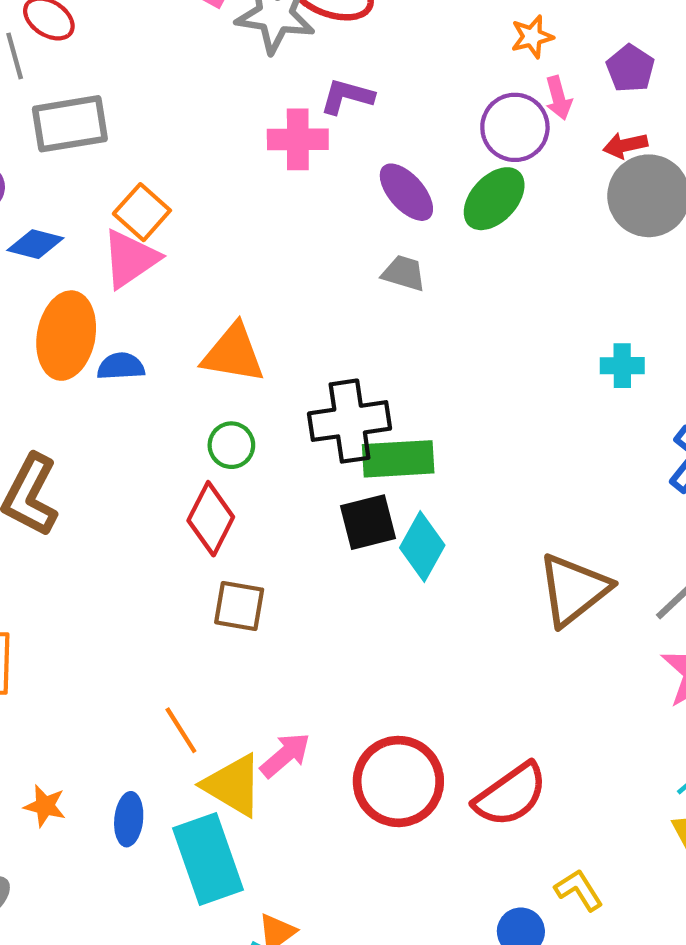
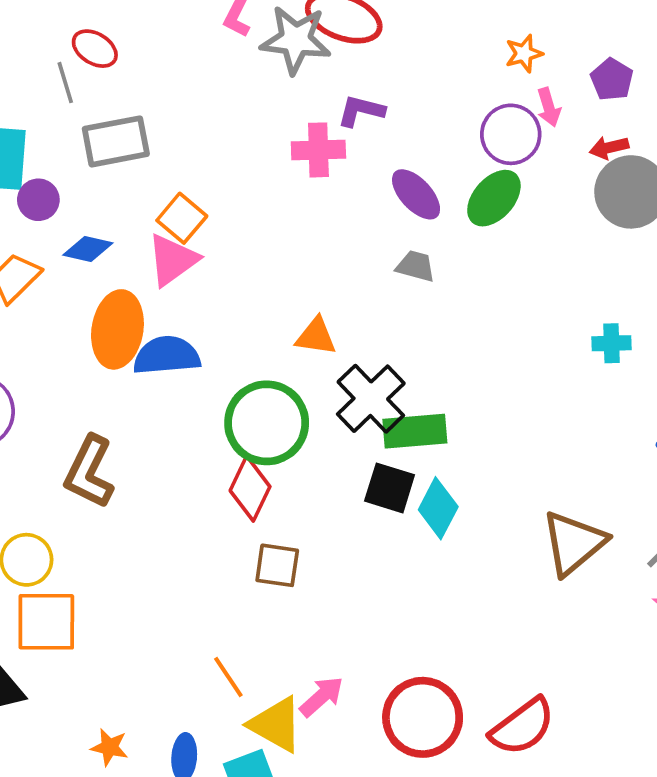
orange triangle: (233, 353) -> (316, 336), moved, size x0.7
blue semicircle: (121, 366) -> (167, 355), size x1.6
black cross: (350, 421) -> (371, 399), turned -34
green circle: (231, 445) -> (267, 423), size x2.0
black square: (368, 522) -> (390, 488), turned 33

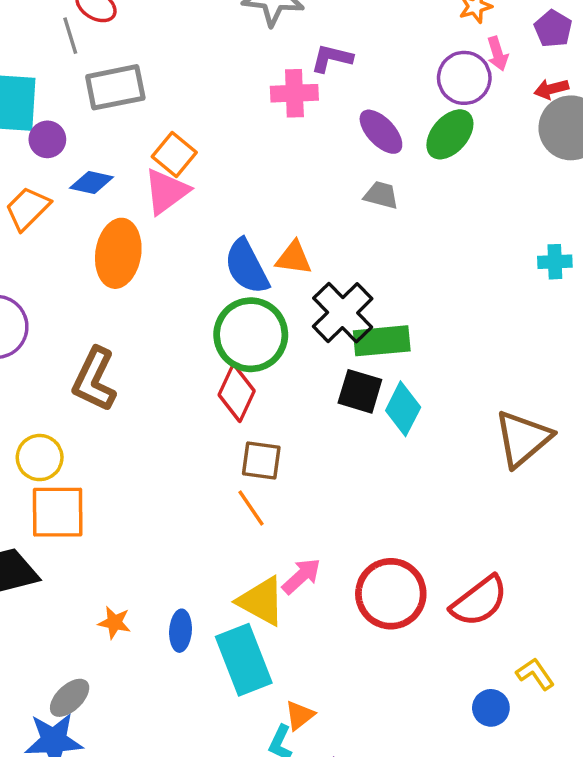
blue semicircle: (167, 355) -> (247, 267), moved, turned -112
orange line: (228, 677) -> (251, 508), moved

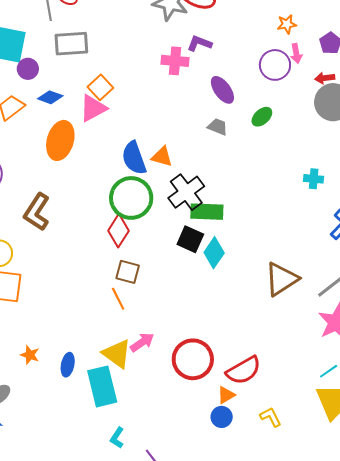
green ellipse: (450, 134) -> (262, 117), moved, size x0.7
blue circle: (491, 708) -> (222, 417), moved
orange triangle: (300, 715) -> (226, 395), moved

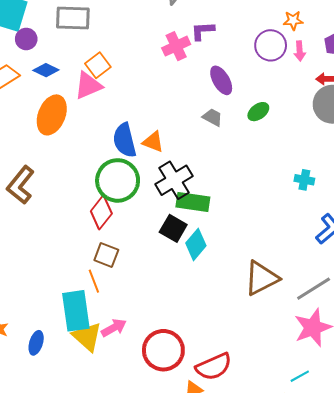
purple L-shape: (199, 43) -> (203, 31), turned -30
pink cross: (175, 61) -> (176, 46), turned -36
purple circle: (275, 65) -> (271, 45), moved
cyan rectangle: (102, 386) -> (76, 311), moved

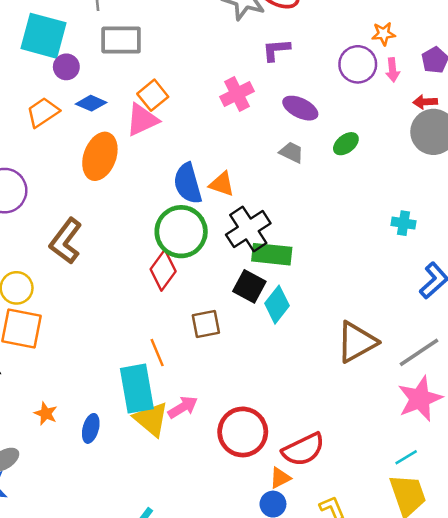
pink cross: (176, 46) -> (237, 94), moved
purple ellipse: (221, 80) -> (300, 108), turned -32
brown square: (106, 255) -> (206, 324), moved, turned -30

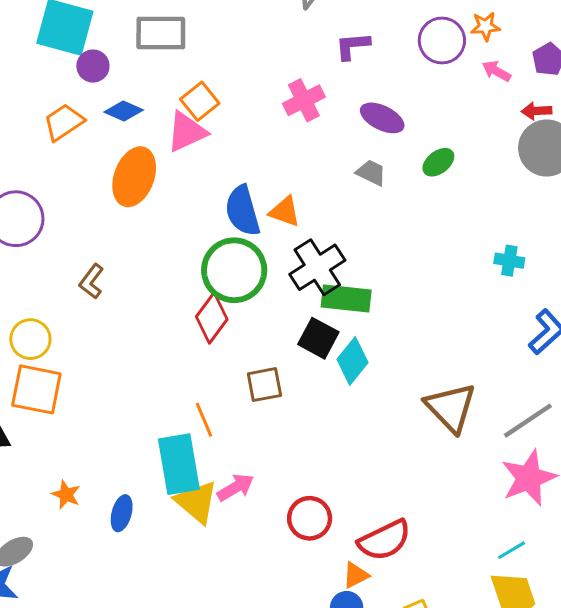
purple circle: (358, 64) -> (442, 40), moved
pink arrow: (393, 70) -> (496, 71), turned 125
brown L-shape: (66, 241) -> (91, 281), size x0.6
brown triangle: (357, 342) -> (451, 408), turned -45
red circle: (243, 432) -> (310, 518), size x0.7

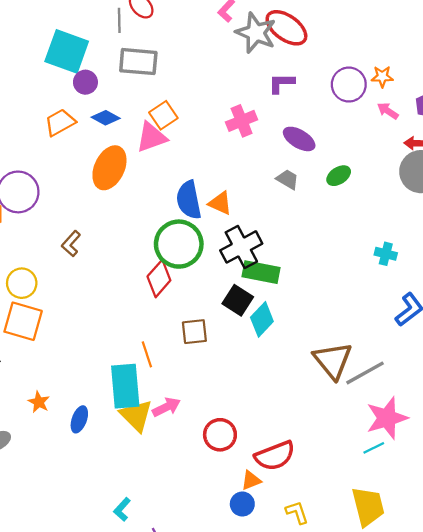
gray line: (528, 421) -> (365, 373), moved
cyan line: (512, 550) -> (374, 448), moved

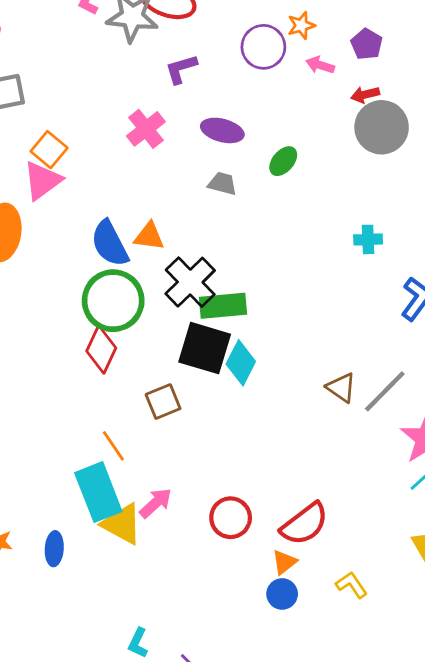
black square: (238, 300) -> (205, 348), size x1.4
brown triangle: (333, 360) -> (341, 388), size x0.6

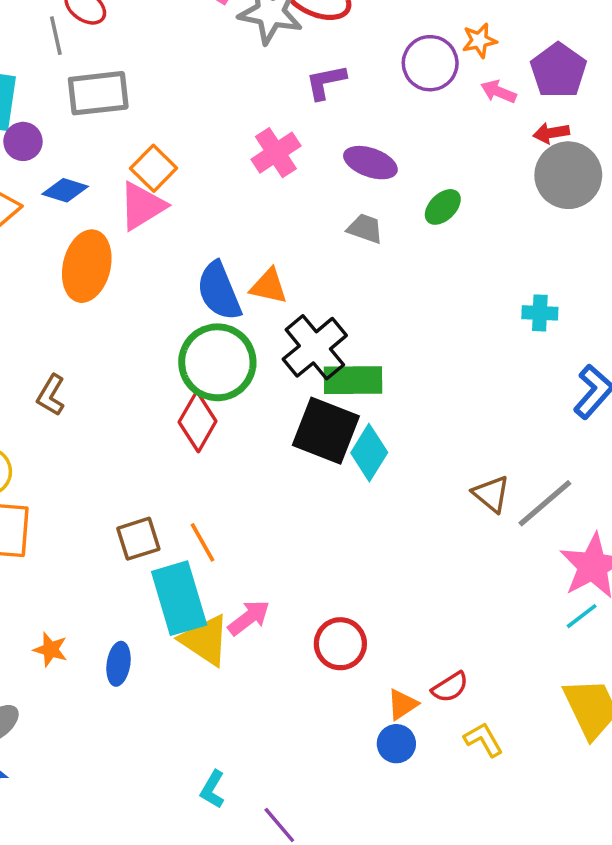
purple pentagon: (367, 44) -> (558, 70), size x1.4
brown square: (163, 402) -> (138, 539), moved
red semicircle: (305, 524) -> (450, 687), moved, size x0.6

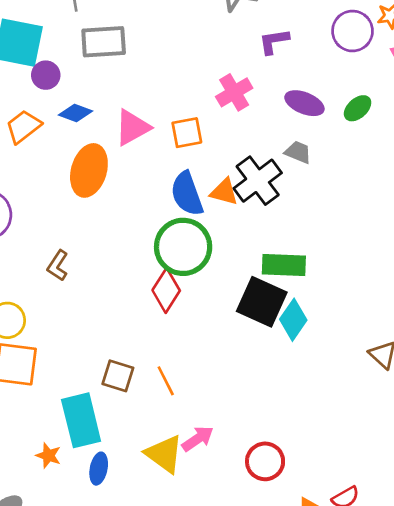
orange square: (154, 168) -> (187, 133), moved, turned 32
green ellipse: (443, 207) -> (358, 108), moved
black cross: (315, 347) -> (258, 181), moved
brown square: (138, 539) -> (118, 376), turned 32
cyan rectangle: (179, 598) -> (81, 420), moved

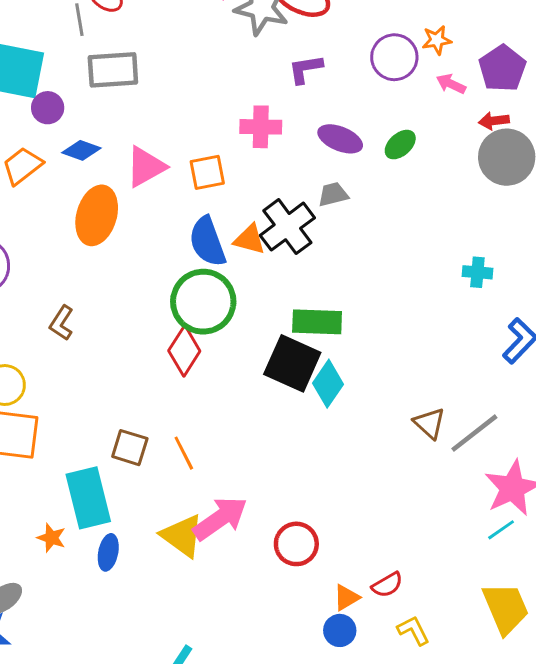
pink cross: (234, 92) -> (261, 127), turned 32
gray trapezoid: (298, 152) -> (333, 194), turned -36
pink arrow: (198, 439) -> (220, 518), size x1.5

